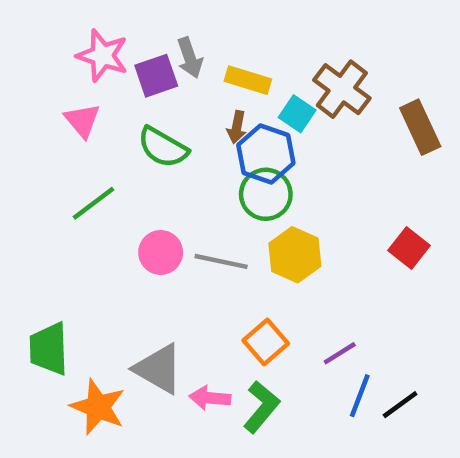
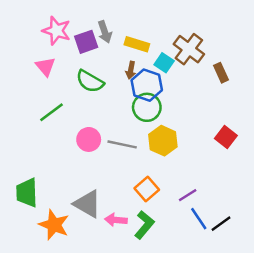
brown rectangle: (420, 127) -> (221, 73), moved, size x0.7
blue line: (360, 396) -> (199, 219), turned -55

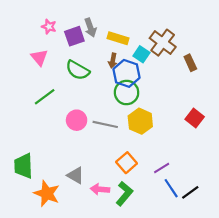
pink star: (57, 31) -> (49, 27), size x0.6
gray triangle: (87, 204) -> (75, 175), size x0.7

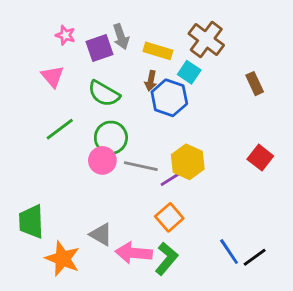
brown cross: (163, 43) -> (206, 39), moved
green circle: (127, 93) -> (111, 138), moved
purple line: (162, 168) -> (171, 179), moved
pink arrow: (100, 189) -> (134, 253), size x1.4

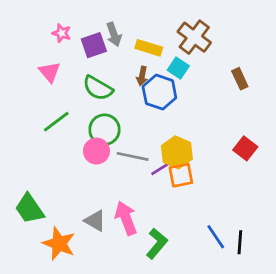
orange square: (169, 217) -> (181, 175), moved, turned 30
green trapezoid: (31, 222) -> (29, 209), turned -32
pink arrow: (134, 253) -> (126, 218), moved, turned 64
black line: (255, 257) -> (240, 242), turned -50

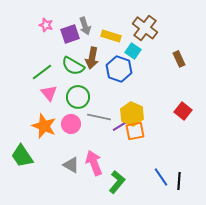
pink triangle: (50, 72) -> (49, 93), moved
brown arrow: (142, 76) -> (92, 58), moved, size x1.5
green line: (56, 122) -> (42, 72), moved
pink circle: (96, 151) -> (71, 124), moved
orange star: (59, 244) -> (44, 126), moved

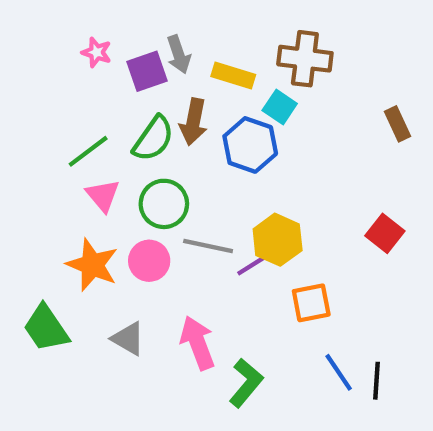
brown cross: (145, 28) -> (305, 59), turned -30
brown rectangle: (179, 59) -> (398, 124), moved
green semicircle: (73, 66) -> (153, 139), turned -85
orange square: (135, 131) -> (311, 303), moved
gray triangle: (71, 165) -> (128, 339), moved

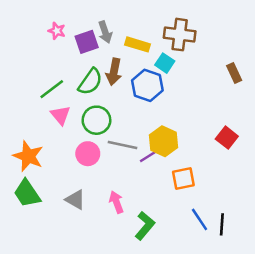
orange star: (92, 265) -> (28, 156), moved
pink arrow: (198, 343) -> (116, 202), size x0.7

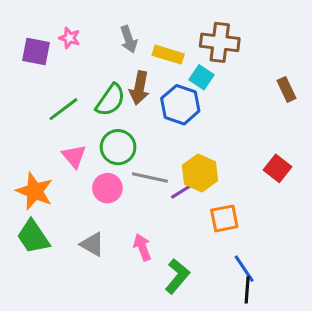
purple square: (87, 42) -> (36, 52), moved, turned 30
pink triangle: (60, 115) -> (74, 156), moved
black line: (222, 224) -> (247, 290), moved

